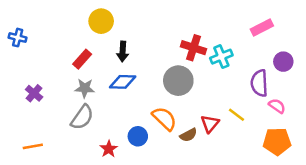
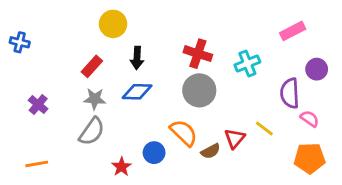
red cross: (193, 48) -> (198, 54), moved

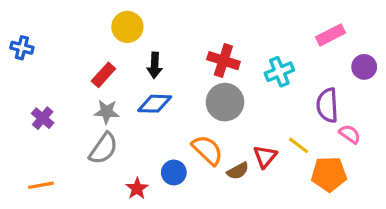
purple circle: (317, 69) -> (364, 67), moved
orange pentagon: (310, 158) -> (329, 174), moved

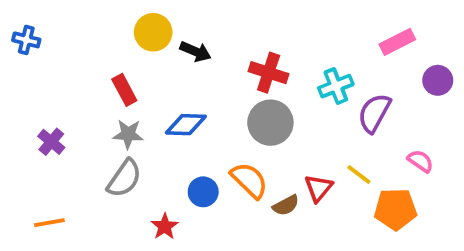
blue cross: (22, 48) -> (26, 40), moved
black arrow: (155, 65) -> (195, 51), moved, turned -70
red rectangle: (103, 75) -> (124, 90), turned -70
purple semicircle: (327, 105) -> (374, 113), moved, turned 32
blue circle: (174, 172) -> (203, 192), moved

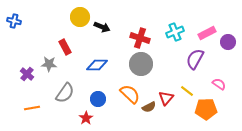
pink rectangle: (397, 42) -> (207, 33), moved
cyan cross: (336, 86) -> (175, 32), moved
gray star: (128, 134) -> (49, 64), moved
blue circle: (203, 192) -> (98, 99), moved
orange line: (49, 223) -> (32, 108), moved

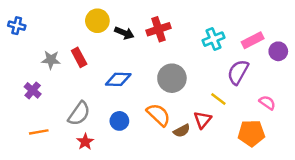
red cross: (140, 38) -> (158, 29), moved, turned -36
gray star: (49, 64) -> (51, 60), moved
yellow line: (187, 91) -> (218, 99), moved
red star: (86, 118) -> (85, 142), moved

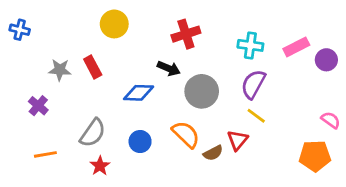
black arrow: (124, 33) -> (169, 68), moved
cyan cross: (213, 39) -> (250, 45), turned 30
purple semicircle: (238, 72) -> (253, 84), moved
pink semicircle: (267, 103) -> (331, 120), moved
orange pentagon: (251, 133) -> (315, 156), moved

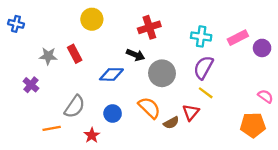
orange line: (45, 154) -> (52, 128), moved
red star: (100, 166) -> (92, 135), moved

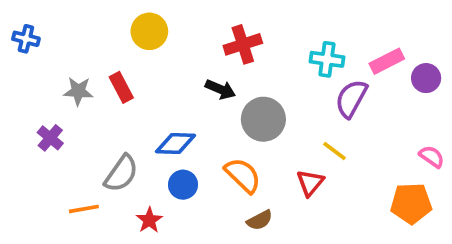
purple semicircle: (203, 68) -> (351, 99), moved
blue diamond: (111, 74) -> (176, 144), moved
brown semicircle: (171, 123) -> (260, 220), moved

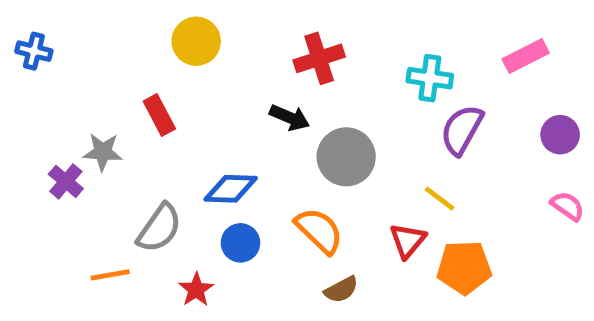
pink rectangle: (387, 61) -> (526, 56), moved
purple circle: (426, 78) -> (560, 135), moved
gray star: (78, 91) -> (103, 152), moved
orange pentagon: (411, 203) -> (464, 267), moved

